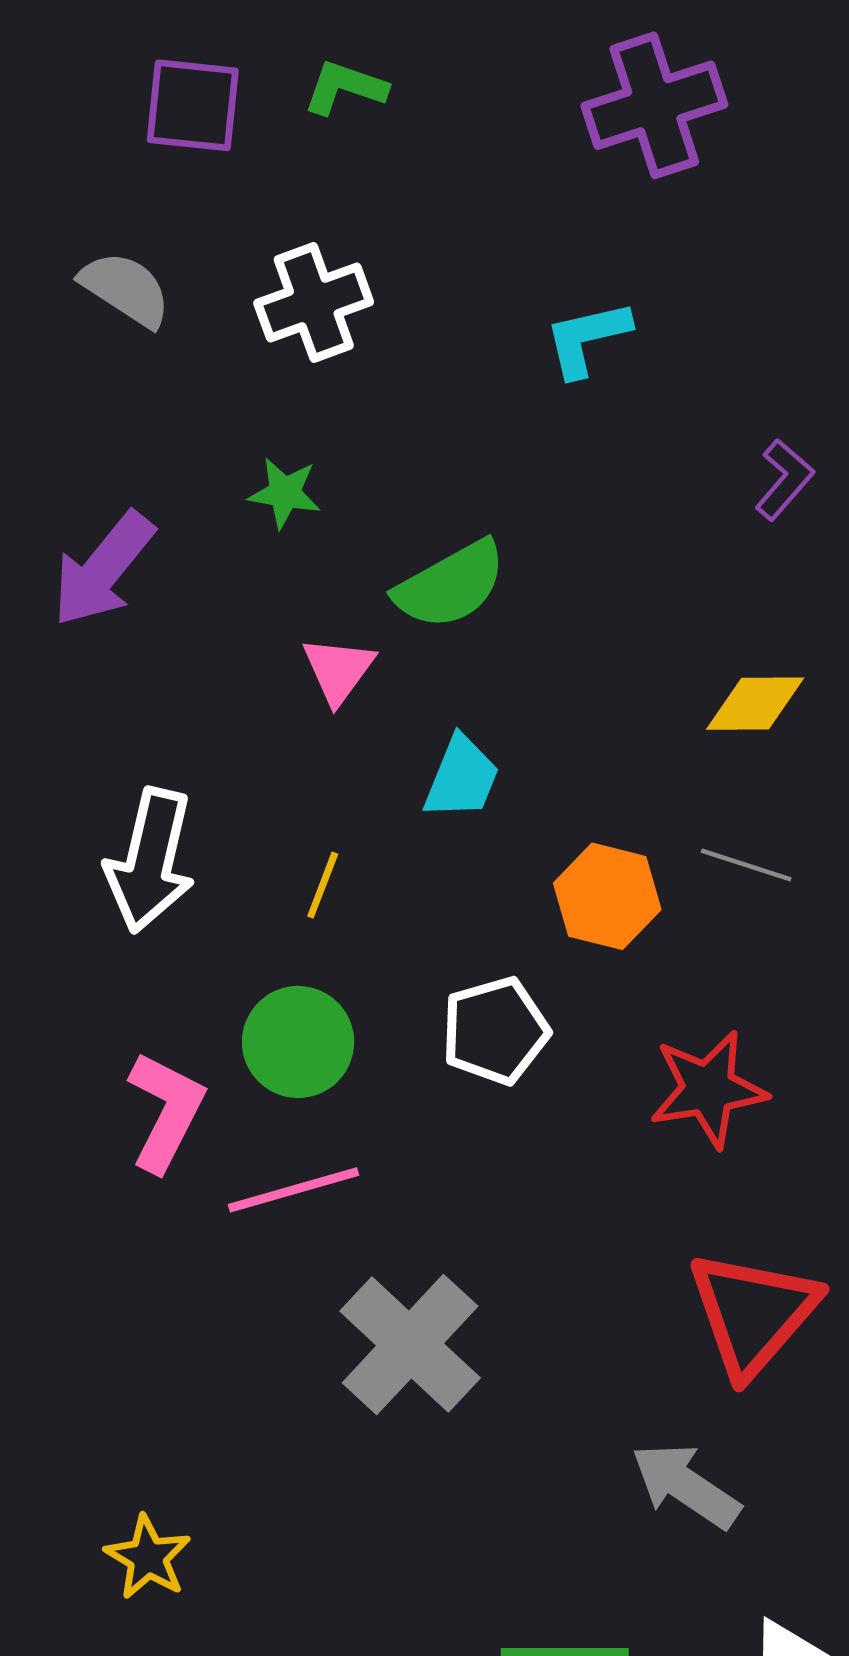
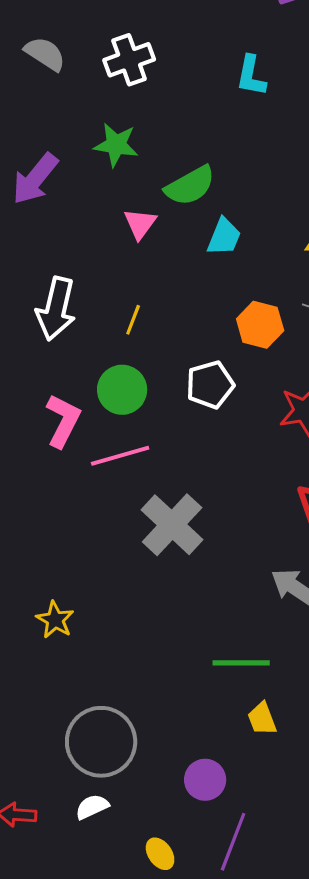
cyan L-shape: (587, 338) -> (251, 76), turned -66
green star: (285, 493) -> (116, 145), size x1.4
cyan trapezoid: (462, 778) -> (224, 237), moved

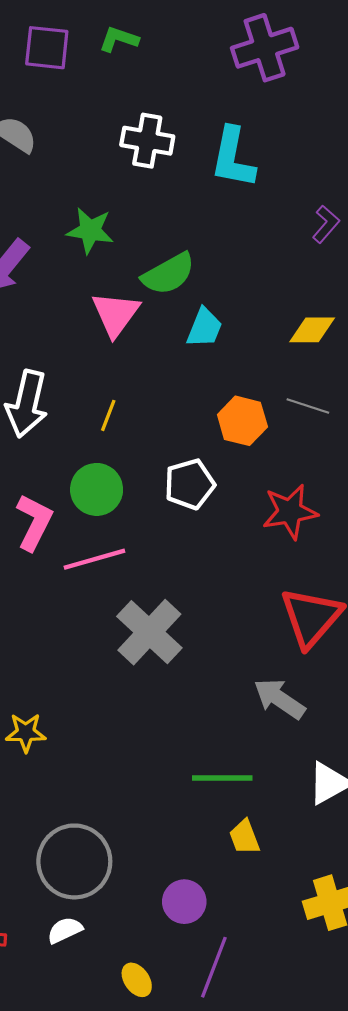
white cross: (129, 60) -> (147, 141), moved, turned 30
cyan L-shape: (251, 76) -> (233, 158), size x1.4
pink triangle: (140, 224) -> (116, 314), size x1.4
yellow star: (55, 620) -> (26, 733), turned -30

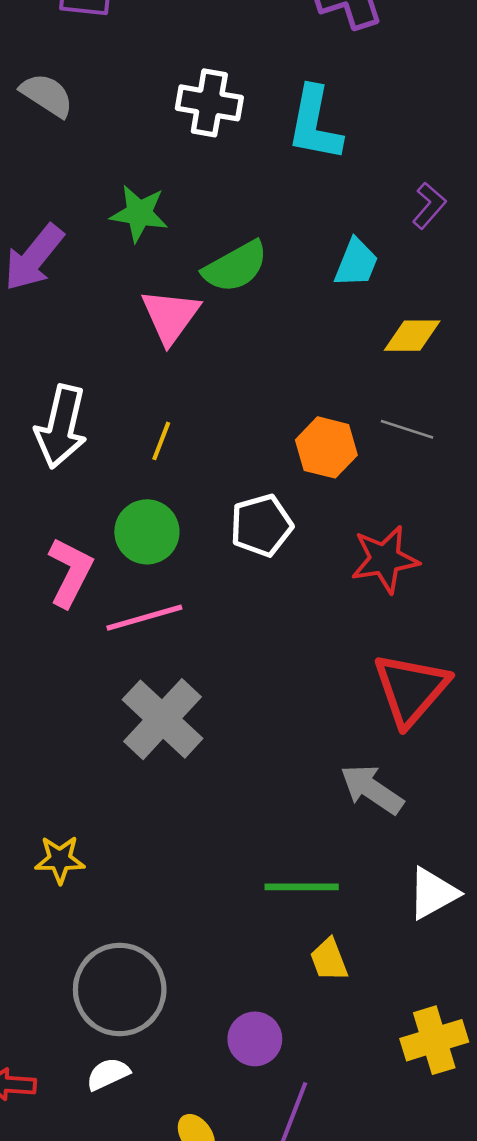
cyan trapezoid: (204, 328) -> (356, 263), moved
gray cross: (149, 632) -> (163, 719), moved
yellow star: (26, 733) -> (60, 860), moved

